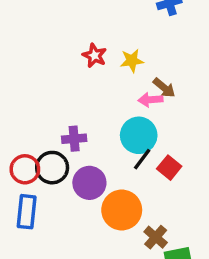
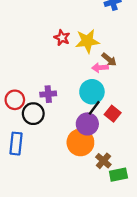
yellow star: (132, 61) -> (87, 41), size x1.5
red circle: (25, 169) -> (15, 100), moved
purple circle: (89, 183) -> (87, 124), moved

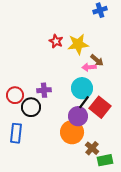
red square: (113, 114) -> (100, 107), size x1.5

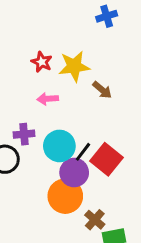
pink arrow: (89, 67) -> (48, 99), moved
cyan circle: (82, 88) -> (59, 146), moved

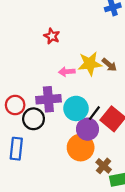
red star: (42, 62) -> (52, 36), moved
yellow star: (74, 66) -> (90, 64), moved
purple cross: (24, 134) -> (48, 99), size x1.5

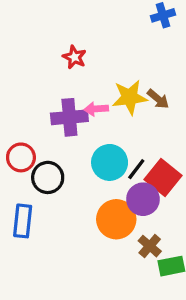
purple cross: (48, 99) -> (69, 117), moved
purple circle: (87, 129) -> (143, 199), moved

